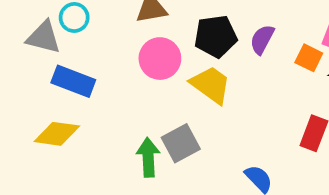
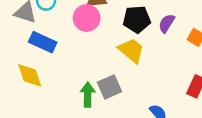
pink circle: (160, 59) -> (87, 18), moved
yellow diamond: (57, 134) -> (30, 75), turned 60

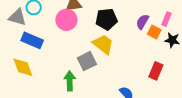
purple semicircle: (167, 23) -> (142, 22), moved
gray square: (109, 87) -> (87, 61), moved

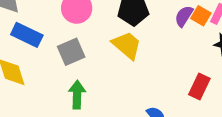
orange square: (154, 32) -> (201, 16), moved
gray square: (87, 61) -> (71, 52), moved

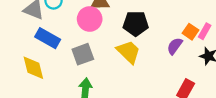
purple semicircle: (184, 16) -> (175, 46), moved

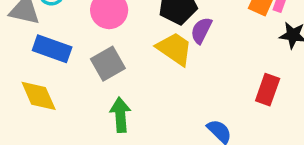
purple semicircle: (175, 46) -> (201, 30), moved

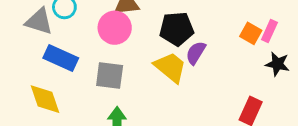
gray square: (108, 64) -> (110, 76), turned 32

